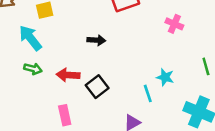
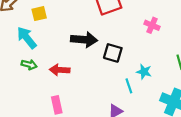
black arrow: (96, 40) -> (84, 40), size x1.6
black square: (97, 87) -> (113, 53), moved, turned -36

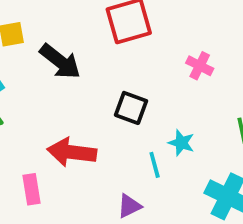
black arrow: (84, 40) -> (60, 61), moved, turned 30
red arrow: (60, 70) -> (72, 152), moved, size x1.4

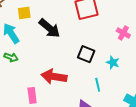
cyan star: (181, 143) -> (113, 62), moved

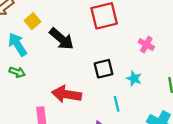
yellow square: (24, 13) -> (33, 21), turned -32
black square: (86, 54) -> (104, 69), turned -36

